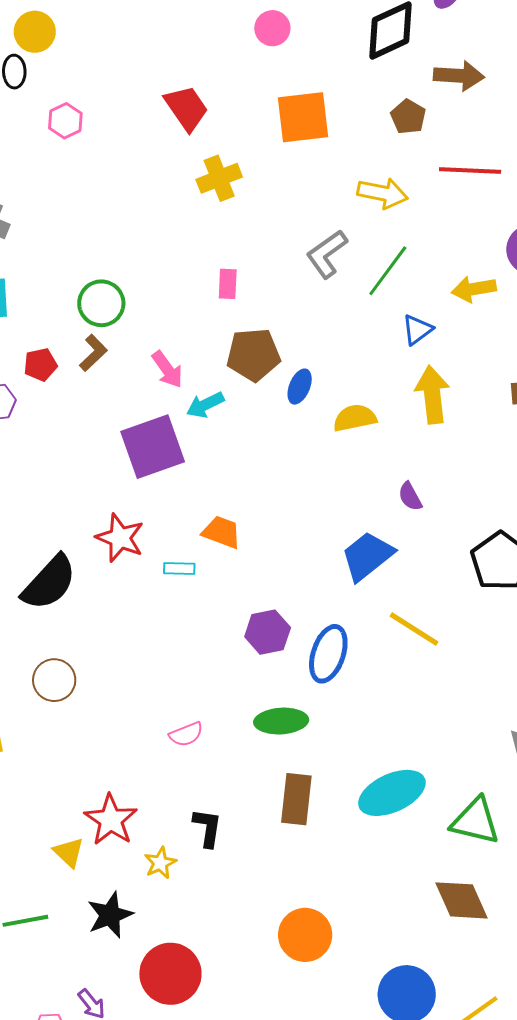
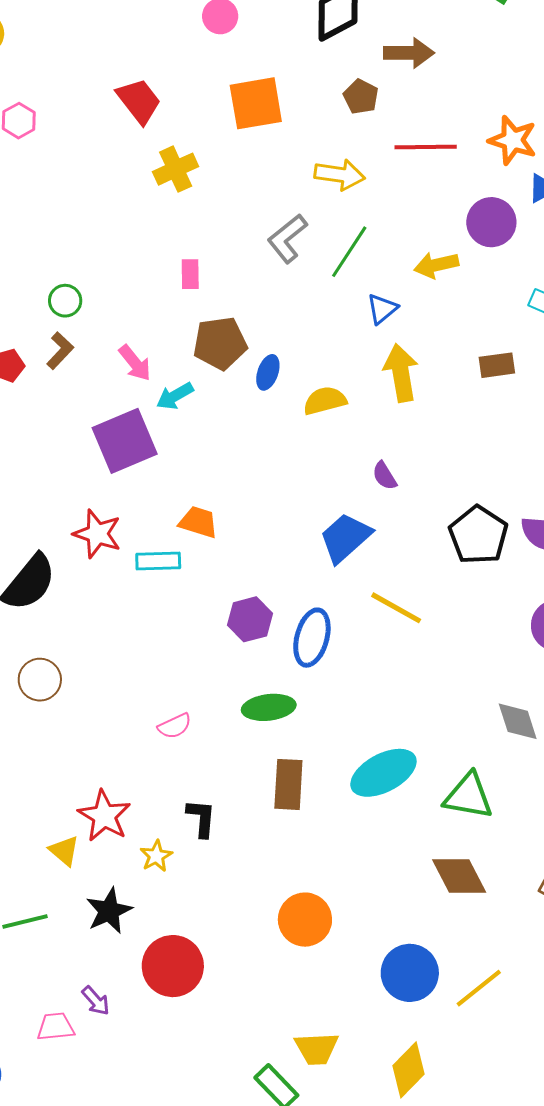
green circle: (101, 303) -> (65, 301), size x0.7
cyan rectangle: (179, 569) -> (158, 561), size x1.4

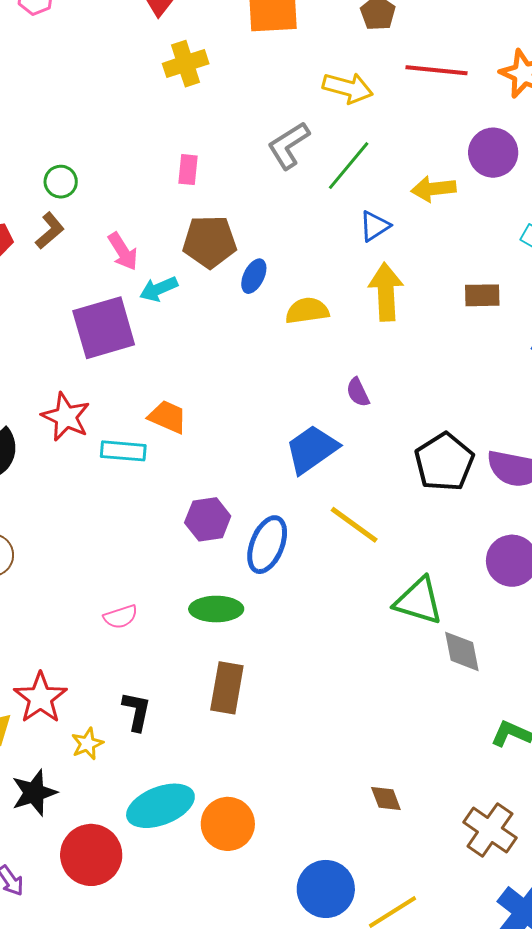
cyan ellipse: (383, 773) -> (160, 806), moved
green triangle: (468, 796) -> (419, 601), moved
brown diamond: (459, 876) -> (386, 798), size x0.6

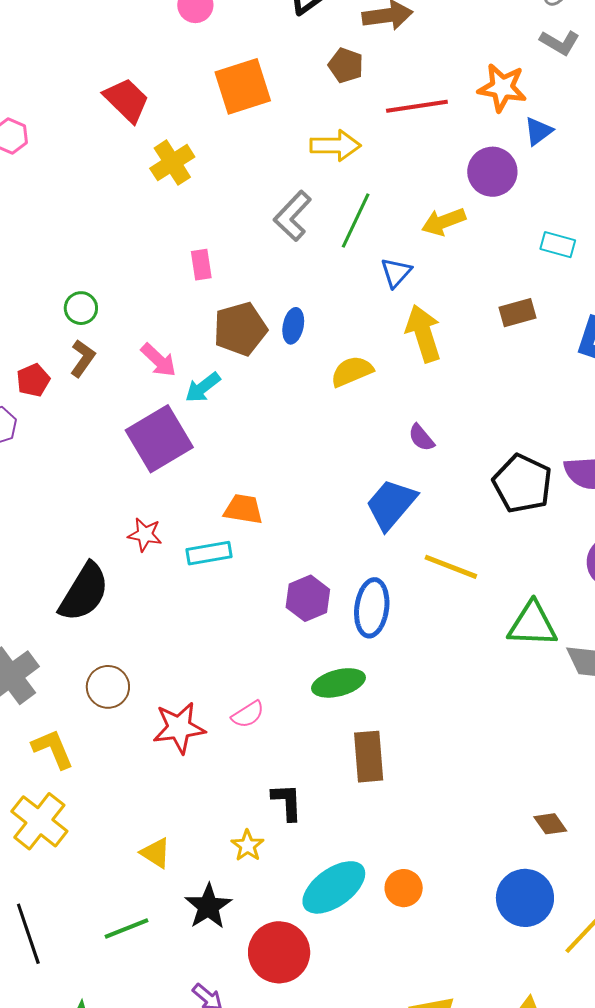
blue ellipse: (254, 276) -> (293, 326), moved
red star: (66, 417) -> (145, 535), size x0.7
red star: (40, 698) -> (179, 728), moved, turned -30
orange circle: (228, 824) -> (404, 888), size x0.7
blue circle: (326, 889) -> (525, 898), moved

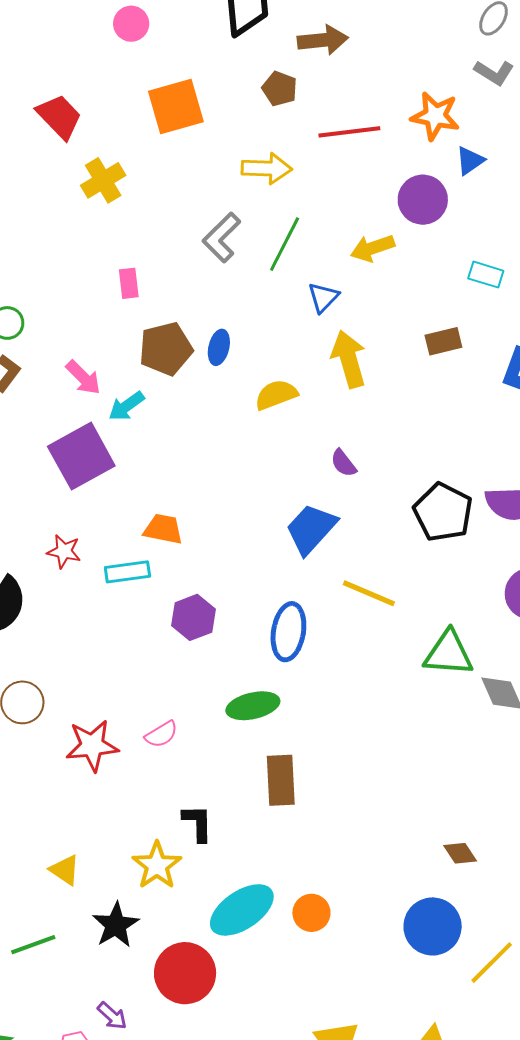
purple hexagon: (308, 598) -> (193, 617), moved
yellow star: (247, 846) -> (157, 865), size x1.5

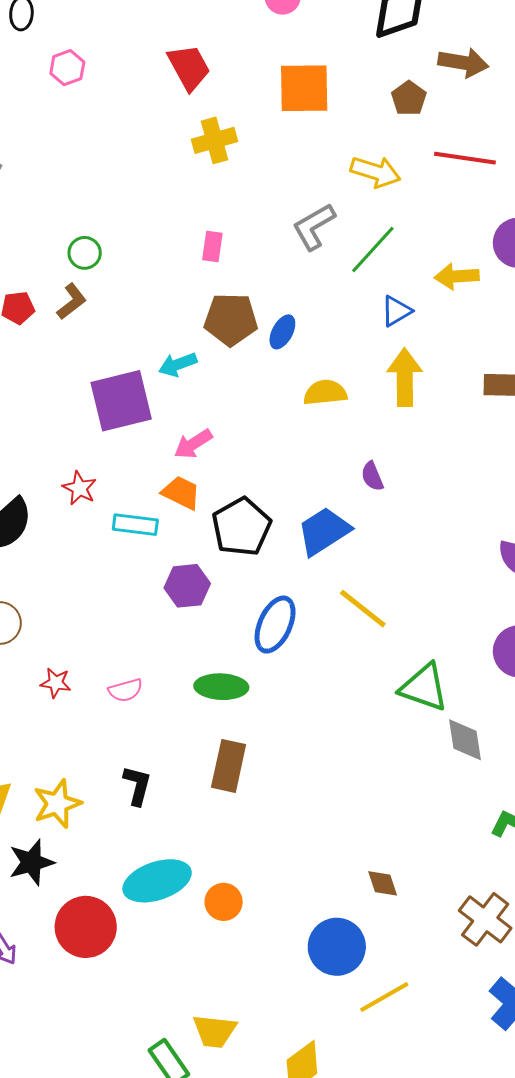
pink arrow: (83, 377) -> (193, 444), moved, turned 87
black pentagon: (443, 512) -> (241, 527), moved
red star: (92, 746) -> (56, 683), size x0.6
yellow star: (157, 865) -> (57, 804), moved

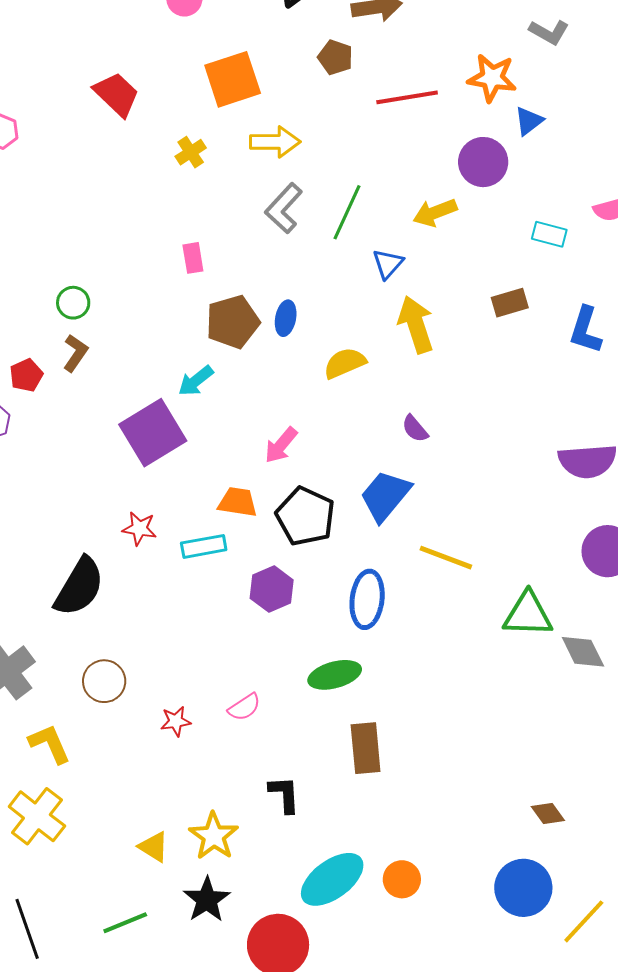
yellow cross: (214, 140) -> (191, 152), moved, size x0.7
yellow arrow: (376, 172) -> (275, 142), moved
pink arrow: (193, 444) -> (281, 445), moved

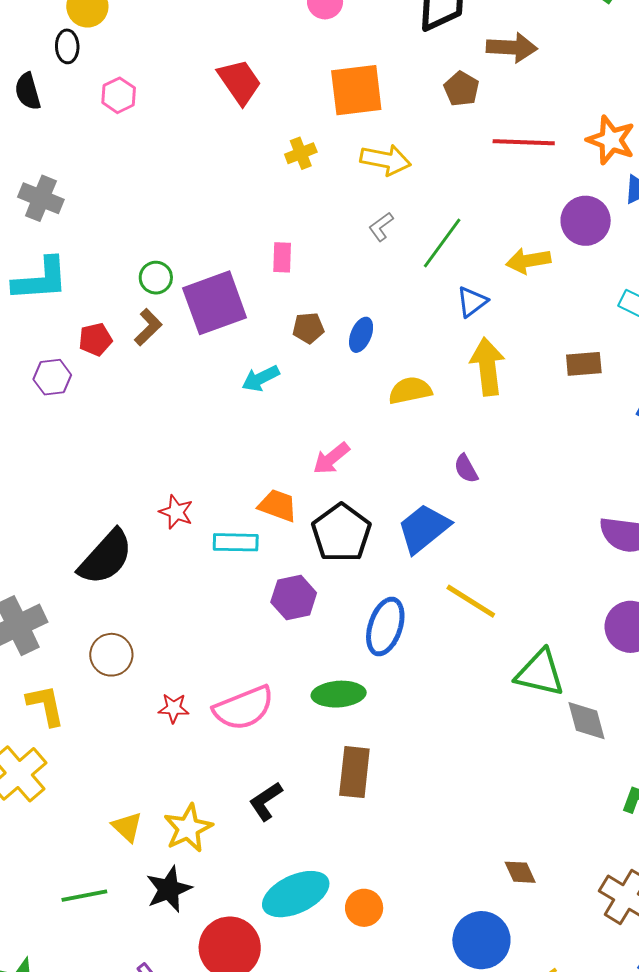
gray L-shape: (284, 208) -> (381, 227), size x0.6
brown pentagon: (233, 322) -> (308, 328), size x0.6
purple square: (153, 433) -> (215, 303), moved
pink semicircle: (244, 707) -> (244, 708), size x1.8
black L-shape: (284, 794) -> (266, 801), turned -132

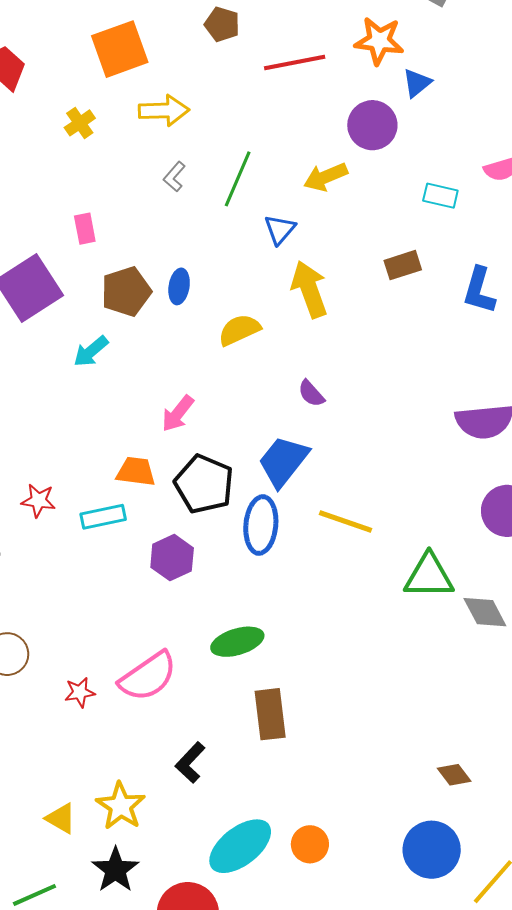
brown pentagon: (308, 328) -> (126, 292), size x1.6
blue ellipse: (385, 627) -> (261, 525), moved

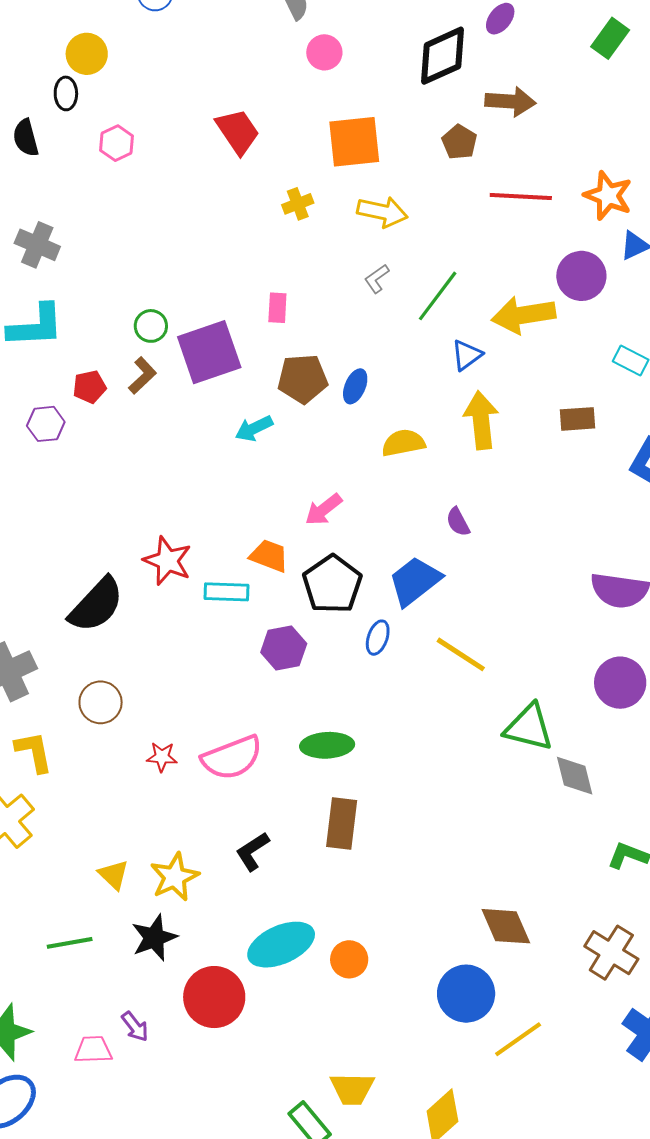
yellow arrow: (326, 177) -> (524, 315), size x1.4
red star: (38, 501) -> (168, 561), size x1.4
blue ellipse: (261, 525) -> (378, 638), size x0.6
brown diamond: (454, 775) -> (506, 926), size x1.6

